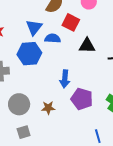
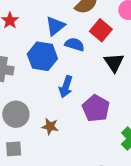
black triangle: (87, 46) -> (114, 63), turned 42
blue arrow: (65, 79) -> (66, 87), moved
purple pentagon: (82, 99) -> (96, 108), moved

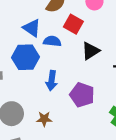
blue triangle: (55, 26) -> (32, 28), turned -36
black triangle: (114, 63) -> (91, 51), turned 42

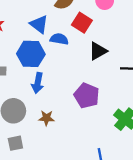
blue arrow: (52, 81) -> (38, 83), moved

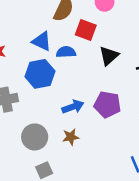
blue arrow: (38, 83) -> (73, 107), moved, turned -108

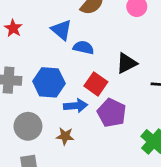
red square: (86, 30) -> (96, 84), moved
blue hexagon: (40, 74) -> (49, 82), moved

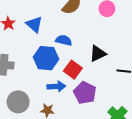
blue triangle: (61, 30) -> (34, 24), moved
blue hexagon: (49, 82) -> (46, 58), moved

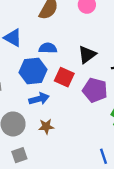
blue arrow: (56, 86) -> (39, 99), moved
purple pentagon: (85, 93) -> (95, 90), moved

